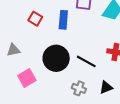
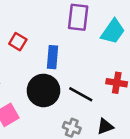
blue rectangle: (63, 20) -> (52, 57), moved

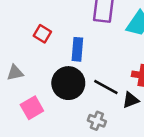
black triangle: (105, 126) -> (131, 100), moved

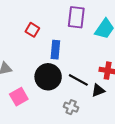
red square: (42, 34) -> (32, 30), moved

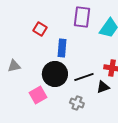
black line: (78, 80) -> (84, 77), turned -48
pink square: (19, 97) -> (38, 95), moved

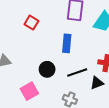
blue rectangle: (62, 48) -> (67, 43), moved
black circle: (55, 74) -> (47, 69), size x0.6

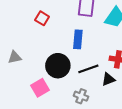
black circle: (47, 69) -> (58, 66), size x1.5

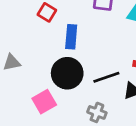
blue rectangle: (78, 39) -> (71, 37), moved

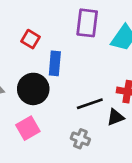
black circle: (67, 73) -> (33, 89), moved

